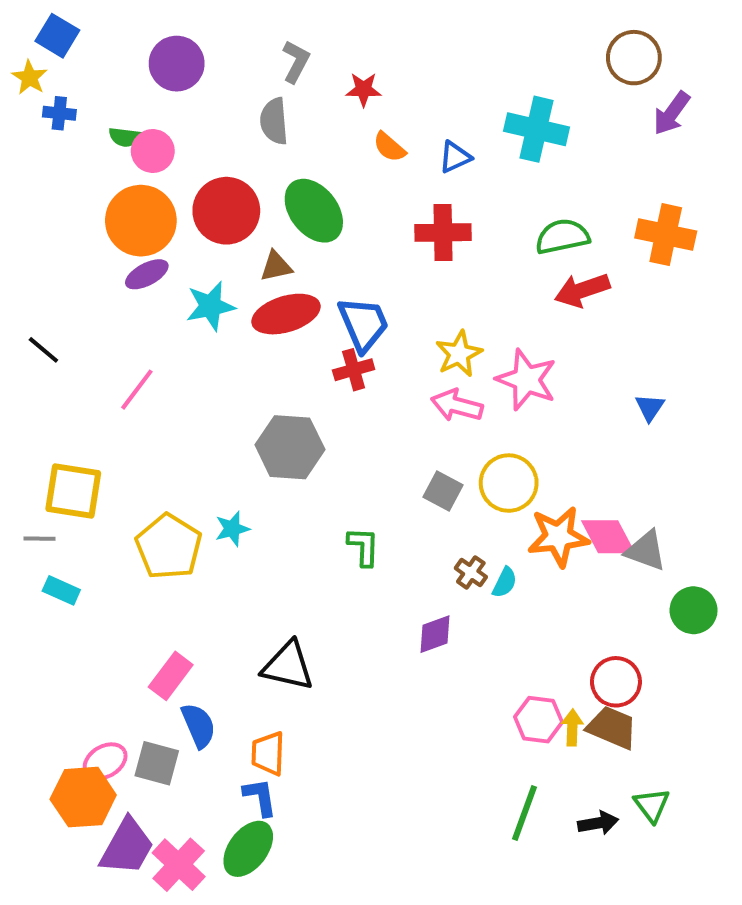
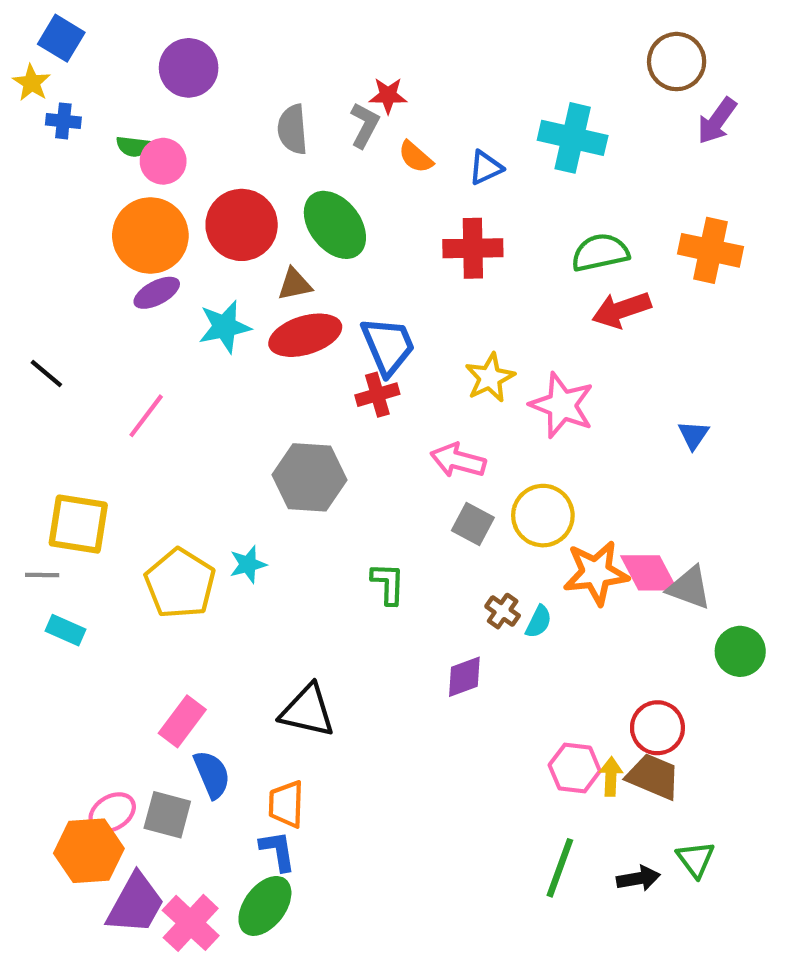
gray L-shape: (296, 62) -> (365, 125), moved
pink arrow: (457, 405) -> (458, 460), moved

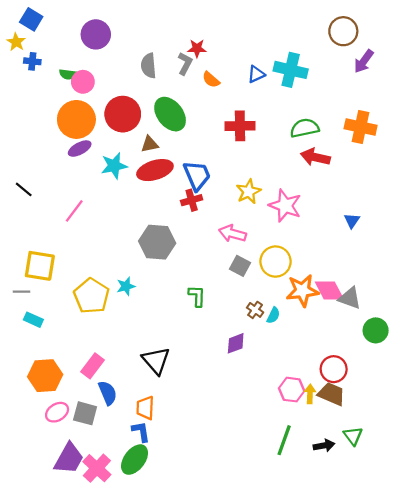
blue triangle: (486, 168) -> (256, 74), moved
red arrow: (621, 310) -> (315, 157), turned 32
black triangle: (307, 711) -> (156, 361), turned 36
orange hexagon: (89, 851) -> (45, 376), moved

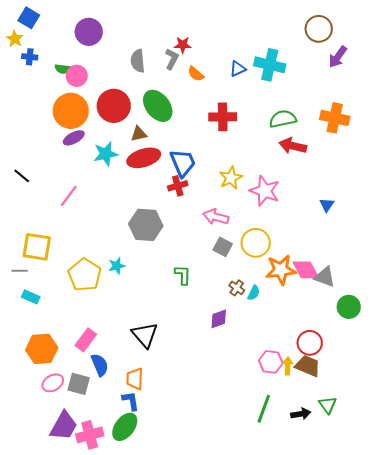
pink cross: (97, 468) -> (90, 435), turned 32

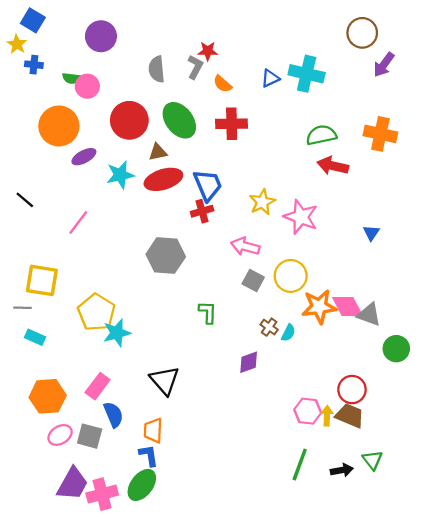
orange circle: (71, 111) -> (59, 126), moved
red cross: (223, 117) -> (232, 124), moved
cyan star: (117, 266) -> (117, 333), moved, size x1.4

